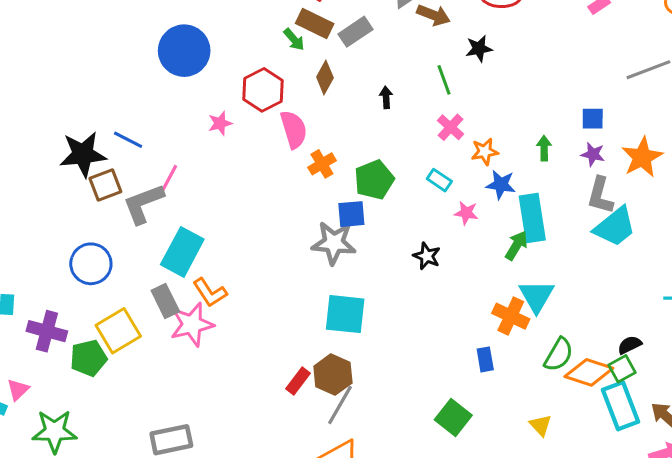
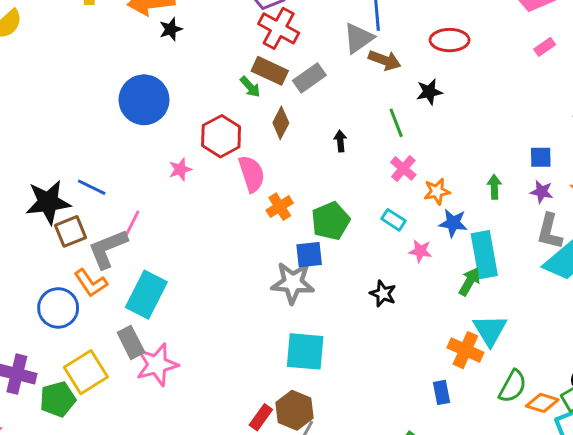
orange L-shape: (210, 293) -> (91, 283), moved
orange diamond: (589, 372) -> (542, 403), size x0.7

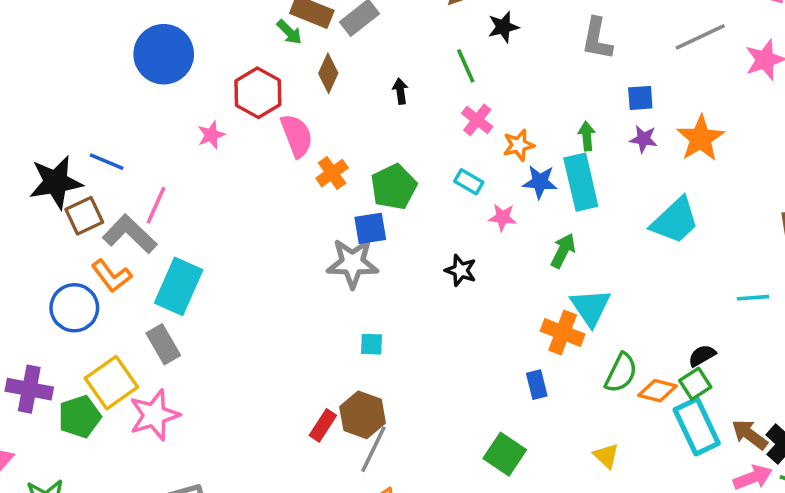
gray L-shape: (550, 231) -> (597, 39), moved
gray L-shape: (108, 249) -> (130, 234), turned 69
cyan rectangle: (484, 255) -> (581, 182), moved
cyan square: (305, 351) -> (371, 344), size x0.5
pink star: (157, 365) -> (154, 415), moved

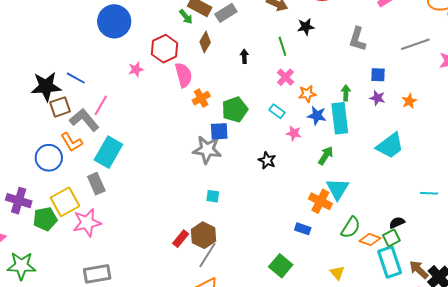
orange star: (701, 138) -> (409, 101), size x0.6
blue rectangle: (537, 385) -> (303, 229), turned -63

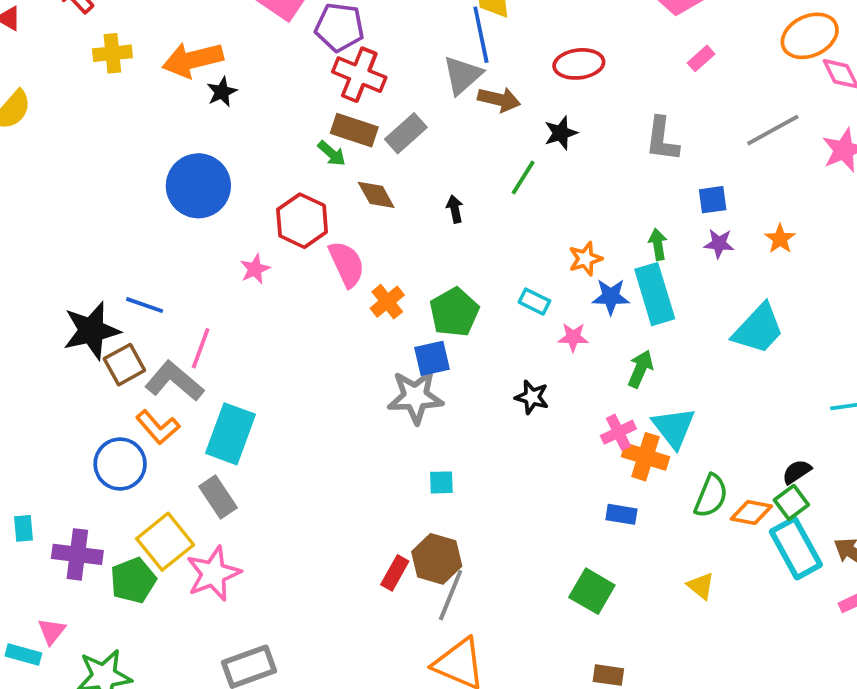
brown diamond: (205, 42) -> (376, 195), turned -50
green line: (282, 46) -> (523, 177), turned 60
pink cross: (286, 77) -> (618, 432), moved, turned 30

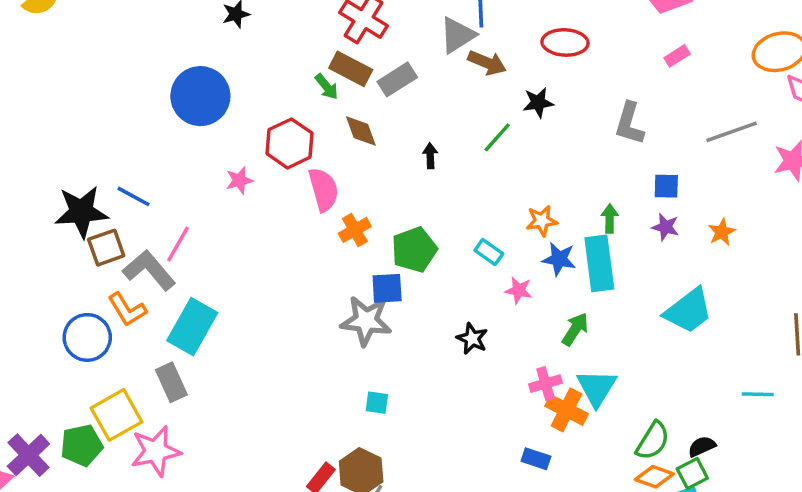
green semicircle: (711, 496) -> (653, 441), moved
purple cross: (77, 554) -> (28, 455), moved, turned 30

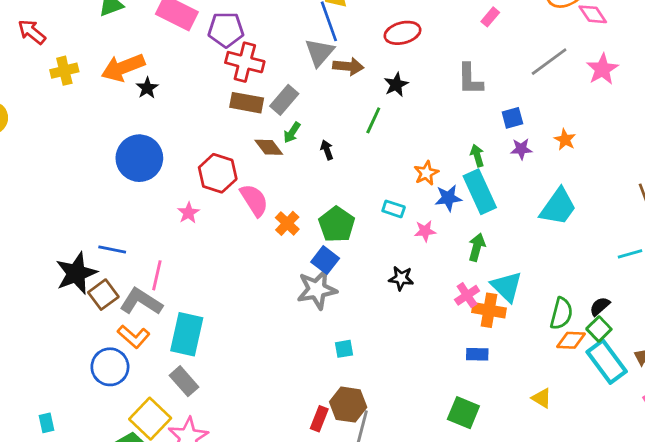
green arrow: (327, 87) -> (292, 133), moved, turned 90
blue square: (387, 288) -> (325, 260), turned -32

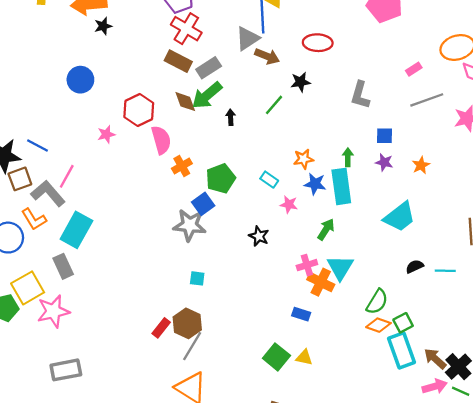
pink rectangle: (490, 17) -> (414, 69), moved
green arrow: (292, 133) -> (207, 95), size x1.8
blue circle: (139, 158) -> (80, 80), size x0.7
black semicircle: (600, 306) -> (415, 266), moved
yellow triangle: (542, 398) -> (304, 357), moved, turned -36

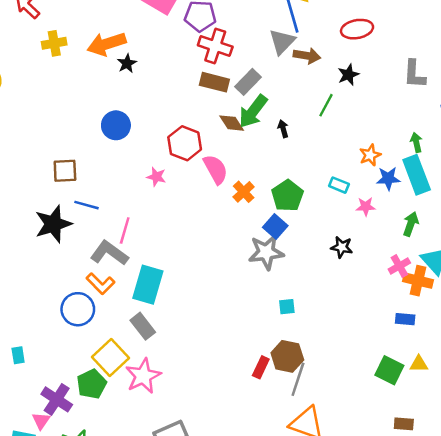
pink star: (106, 134) -> (156, 177), turned -30
brown square: (20, 179) -> (65, 171), moved, turned 30

